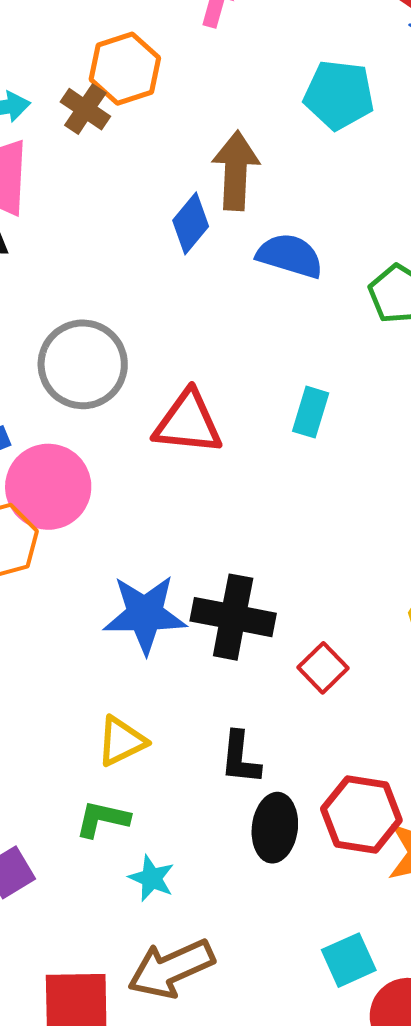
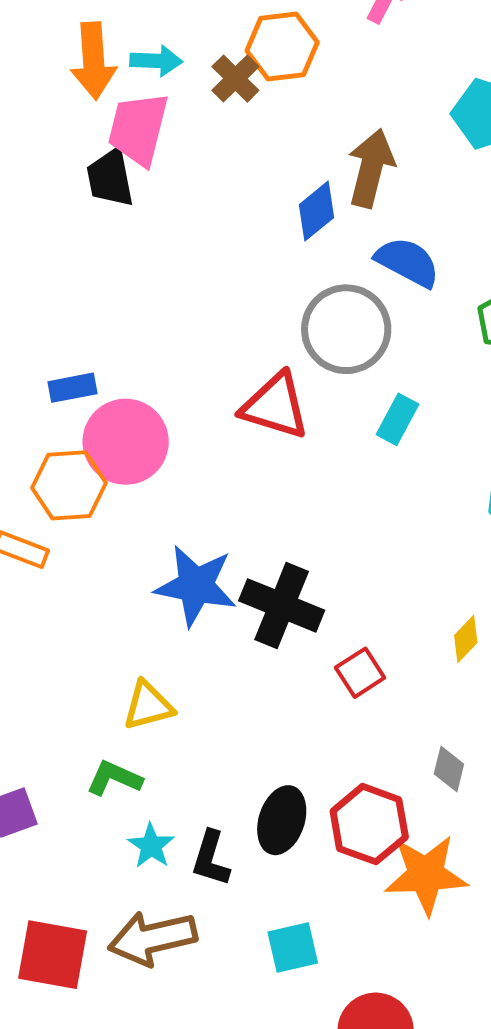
gray circle: (83, 364) -> (346, 329), moved
black L-shape: (240, 758) -> (211, 858), moved
cyan square: (349, 960) -> (293, 948), moved

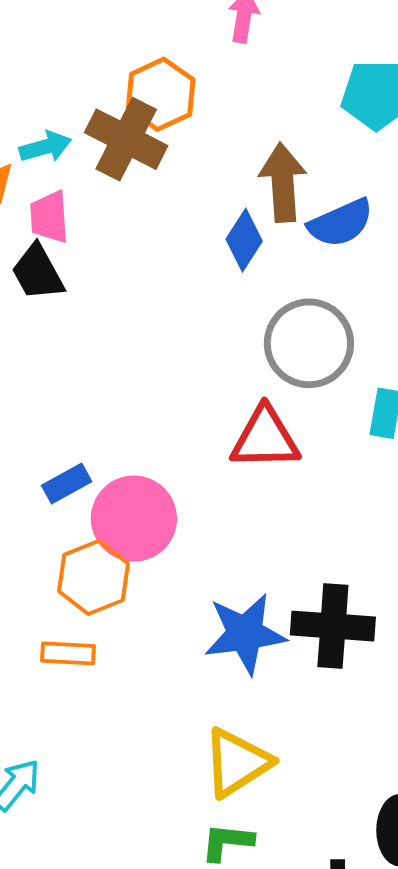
brown cross: (235, 79) -> (126, 139), size x1.6
pink trapezoid: (138, 129) -> (49, 217), size x0.7
blue semicircle: (408, 262) -> (341, 223), moved, turned 146
yellow triangle: (148, 706) -> (237, 763), size x1.4

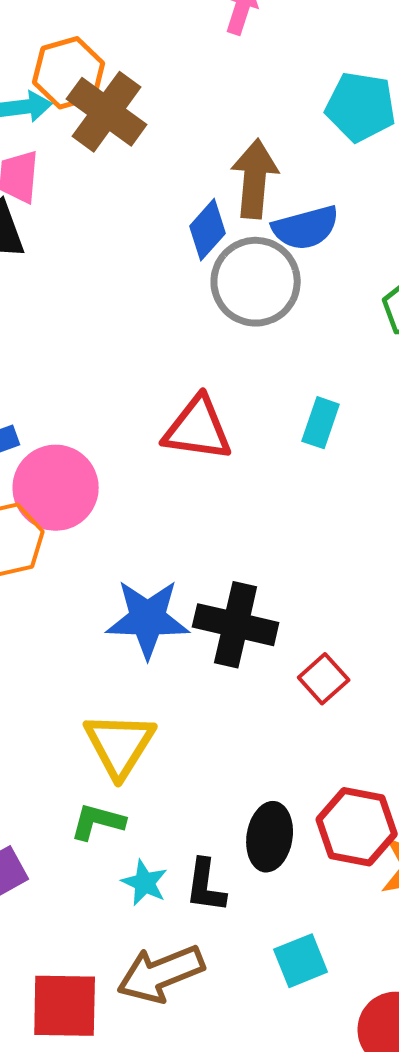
orange hexagon: (161, 94) -> (69, 73), moved
gray circle: (309, 343) -> (256, 282), moved
yellow triangle: (237, 763) -> (120, 745), turned -34

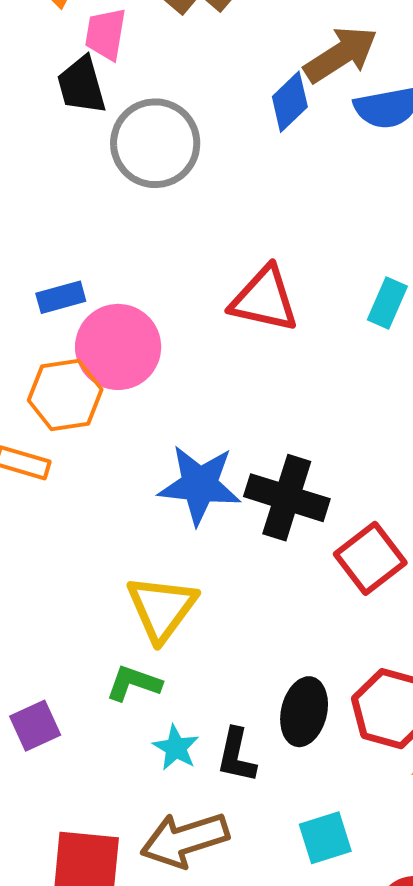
brown arrow: (255, 179) -> (341, 55), turned 48
gray circle: (256, 282) -> (155, 143), moved
red square: (324, 679) -> (370, 558), size x1.4

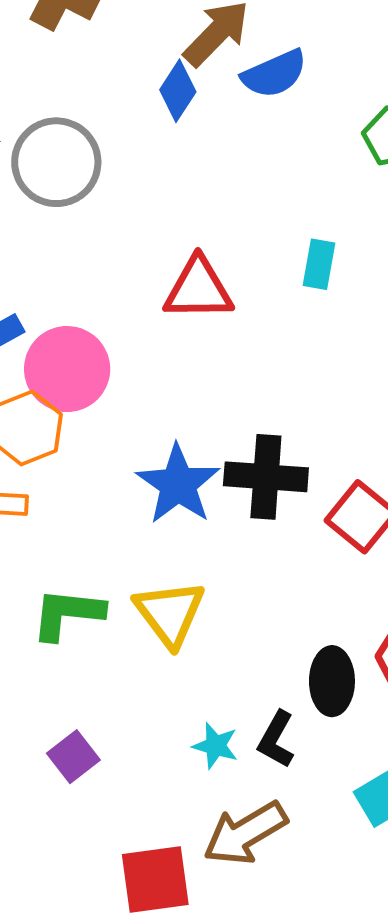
blue star: (200, 485) -> (178, 484), turned -30
green L-shape: (134, 683) -> (68, 614), moved, size x1.4
black L-shape: (236, 756) -> (276, 739), turned 30

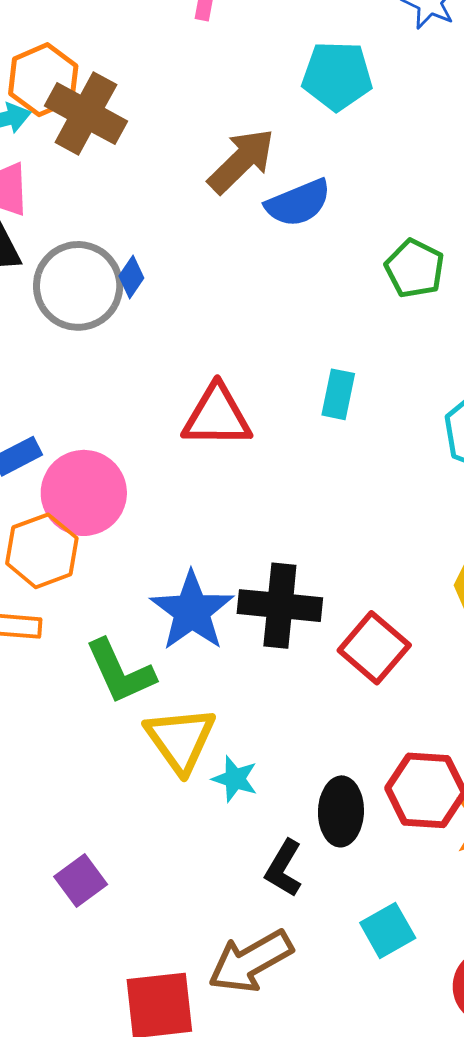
blue diamond: (178, 91) -> (131, 277), moved, size x0.7
green L-shape: (68, 614) -> (120, 672), moved, turned -122
cyan star: (215, 746) -> (235, 779), moved

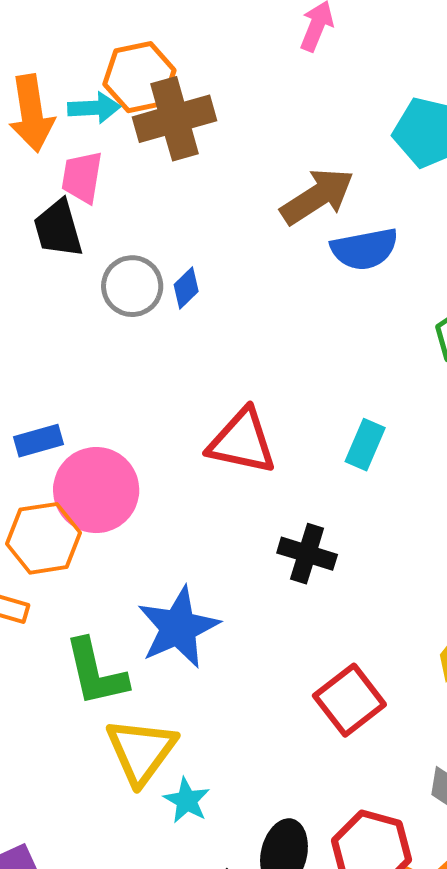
brown cross: (86, 113) -> (175, 119), turned 34
gray circle: (78, 286) -> (132, 286), size x0.7
black cross: (280, 606) -> (307, 554), moved, size x0.7

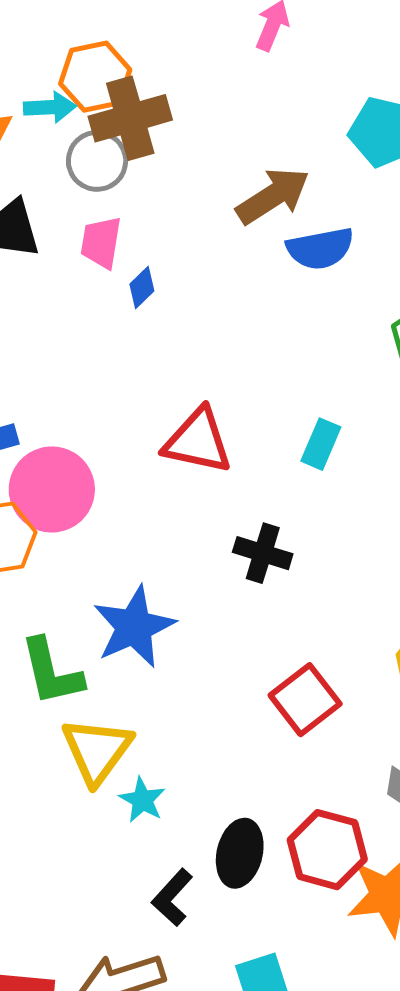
pink trapezoid: (82, 177) -> (101, 242), moved
gray circle: (132, 286) -> (97, 161), moved

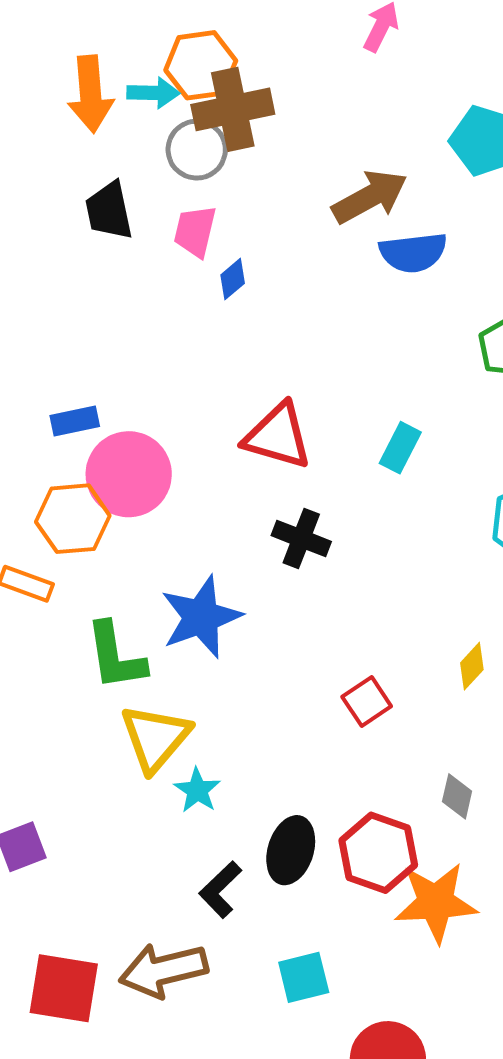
black cross: (263, 553) -> (301, 539), moved
red square: (305, 700) -> (367, 702), size x0.7

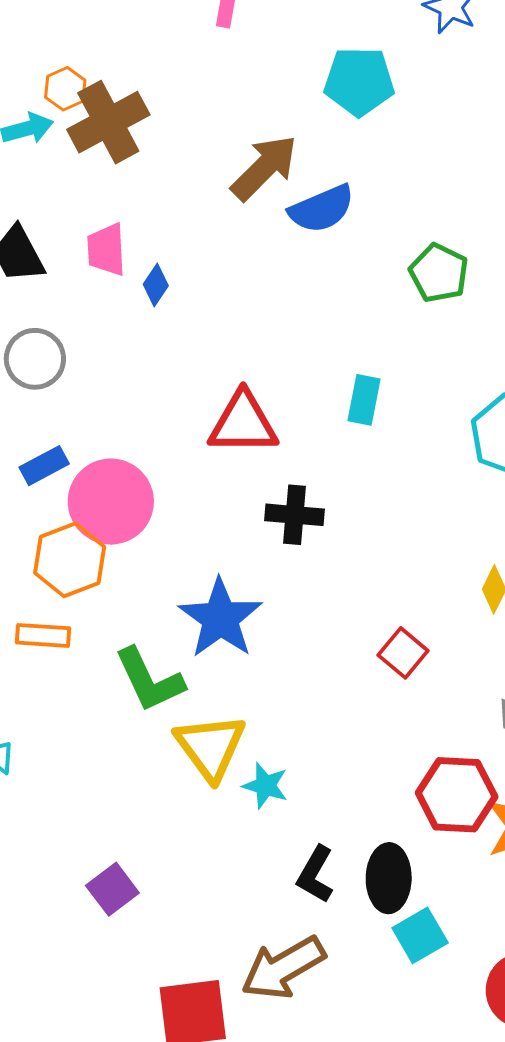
orange hexagon: (201, 65) -> (65, 89), size x0.6
gray circle: (197, 150) -> (35, 359), moved
black ellipse: (291, 850) -> (389, 878), moved

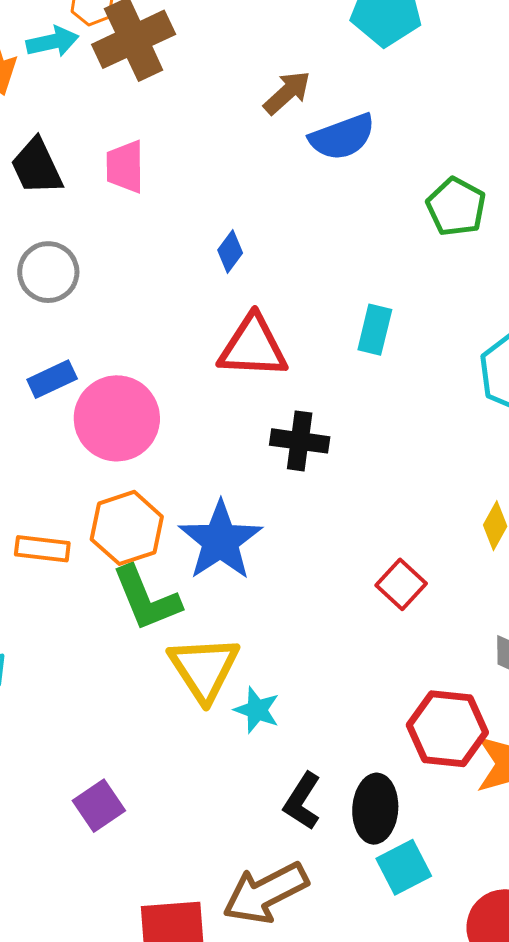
brown arrow: (264, 168) -> (287, 93), size x0.7
blue diamond: (156, 285) -> (230, 251), moved
orange hexagon: (70, 560) -> (127, 528), moved

